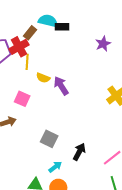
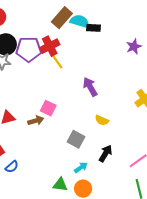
brown rectangle: (30, 33) -> (62, 18), moved, size x1.5
yellow line: (27, 62) -> (57, 61), turned -42
yellow semicircle: (43, 78) -> (102, 120), moved
pink square: (22, 99) -> (48, 108), moved

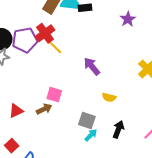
cyan arrow: (81, 167) -> (91, 135), moved

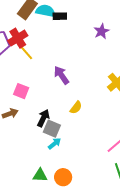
pink square: (54, 95) -> (21, 91), moved
yellow semicircle: (109, 97) -> (76, 108), turned -72
black arrow: (118, 129) -> (43, 118), moved

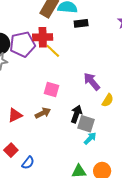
black rectangle: (60, 16) -> (81, 23), moved
red cross: (18, 38) -> (43, 37), turned 36
purple arrow: (61, 75) -> (92, 81), moved

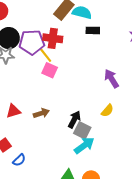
yellow line: (53, 51) -> (46, 55), moved
purple arrow: (92, 81) -> (112, 79), moved
pink square: (51, 90) -> (50, 70), moved
cyan arrow: (90, 138) -> (84, 145), size x1.5

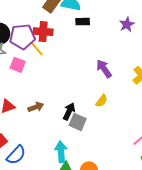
pink square: (50, 70) -> (18, 65), moved
cyan arrow: (84, 145) -> (61, 152), moved, turned -55
blue semicircle: (19, 160) -> (16, 155), size x1.5

